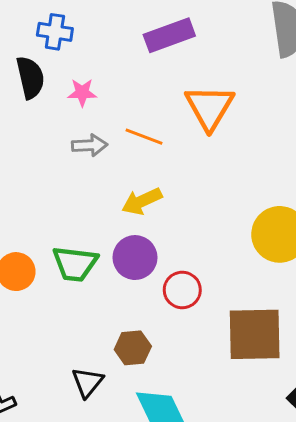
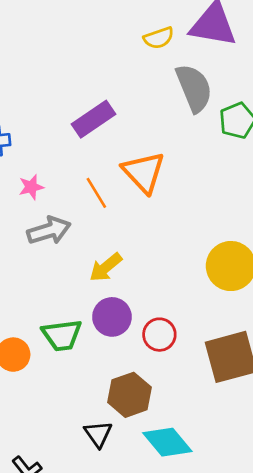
orange line: (144, 137) -> (96, 193), moved, turned 52
gray arrow: (90, 145) -> (49, 231), size x1.4
brown hexagon: (133, 348) -> (130, 395), size x1.4

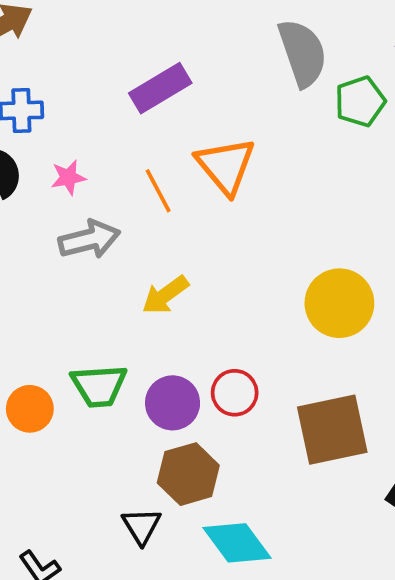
purple circle: (112, 317) -> (173, 403), moved

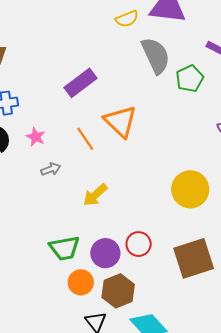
pink star: (68, 177) -> (36, 137), turned -30
gray arrow: (89, 239) -> (51, 169), size x0.6
orange circle: (30, 409) -> (81, 282), moved

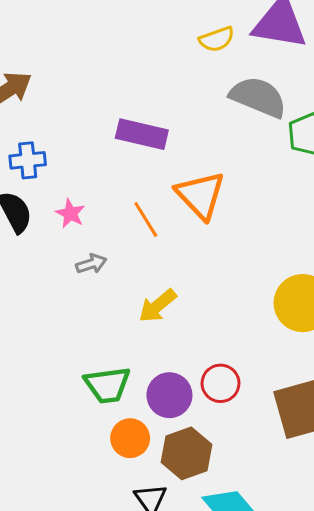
gray semicircle: (156, 56) -> (258, 97), turned -45
purple rectangle: (80, 83) -> (142, 134), turned 48

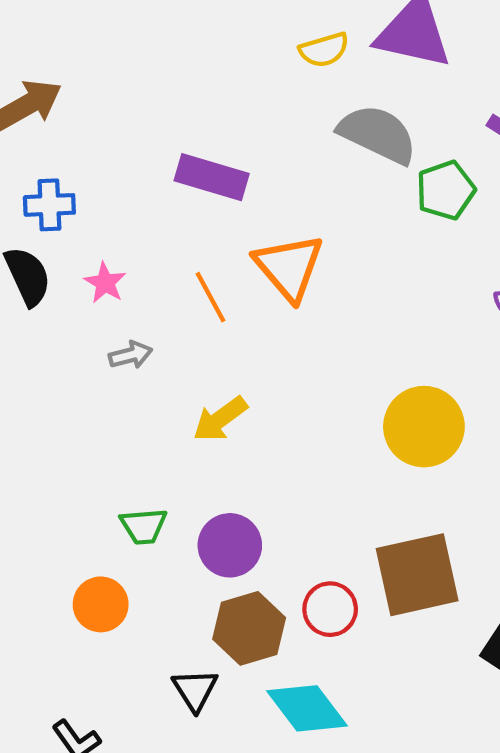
red circle: (221, 383) -> (330, 609), moved
green trapezoid: (107, 385) -> (144, 526), size x0.7
orange circle: (130, 438) -> (101, 604), moved

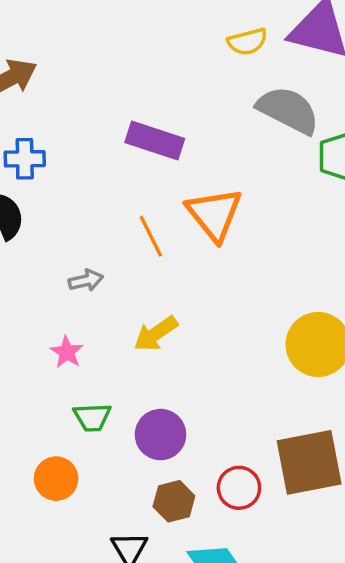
pink star: (105, 283) -> (67, 352), moved
brown hexagon: (249, 628) -> (174, 501), size x0.7

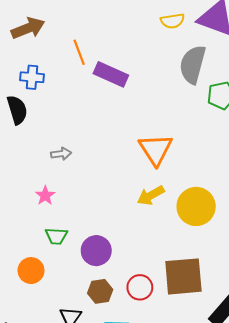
gray semicircle: (288, 110) -> (193, 64), turned -108
orange triangle: (214, 214) -> (156, 149), moved
orange line: (151, 236) -> (79, 52), moved
yellow arrow: (156, 334) -> (151, 195), moved

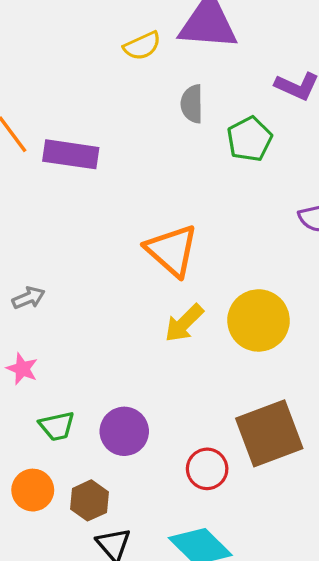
gray semicircle: (193, 64) -> (192, 104), size x0.6
brown hexagon: (100, 291) -> (89, 500), moved

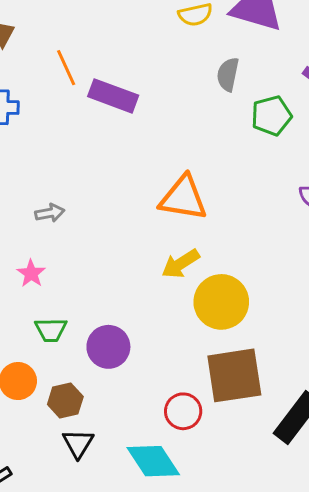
orange triangle: (172, 250) -> (183, 198), turned -44
yellow circle: (259, 320) -> (221, 302), moved
red circle: (207, 469) -> (183, 411), moved

